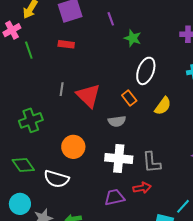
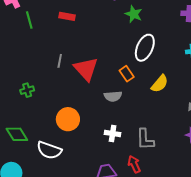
green cross: (31, 120) -> (27, 90), size x0.6
white cross: (119, 158) -> (113, 133), size x0.6
red arrow: (142, 188) -> (134, 164), turned -108

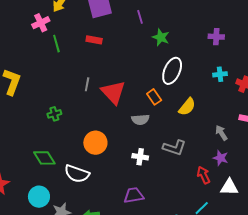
gray L-shape: (145, 139) -> (174, 148), moved, turned -70
red arrow: (134, 164) -> (203, 175), moved

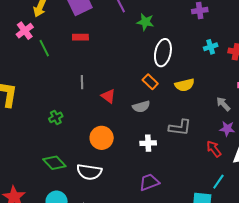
red triangle: (113, 92) -> (108, 96), moved, size x0.6
yellow semicircle: (187, 107) -> (185, 85), turned 48

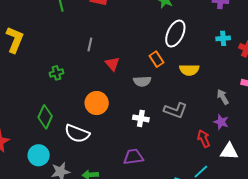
green diamond: (54, 163) -> (45, 117), turned 55

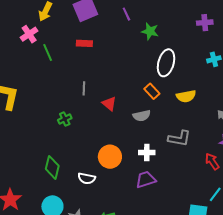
green cross: (56, 73) -> (65, 119), moved
orange circle: (97, 103) -> (110, 157), moved
white semicircle: (77, 134) -> (87, 178), size x0.7
purple trapezoid: (133, 157) -> (146, 180), moved

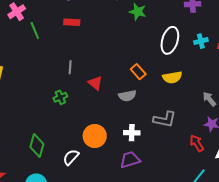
white ellipse: (166, 63) -> (170, 40), moved
green cross: (65, 119) -> (60, 97), moved
white semicircle: (87, 178) -> (71, 157), turned 120

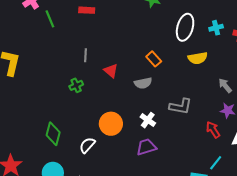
yellow semicircle: (172, 77) -> (198, 58), moved
white cross: (132, 133) -> (148, 120), turned 35

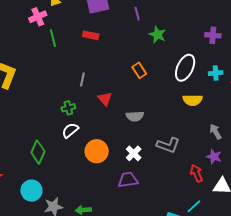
orange rectangle: (154, 59) -> (139, 70), moved
white semicircle: (87, 145) -> (70, 130), moved

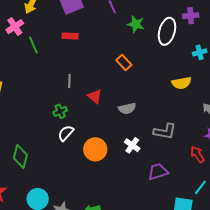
white ellipse: (185, 68) -> (167, 31), moved
green diamond: (38, 152) -> (20, 156), moved
purple trapezoid: (128, 180) -> (158, 172), moved

